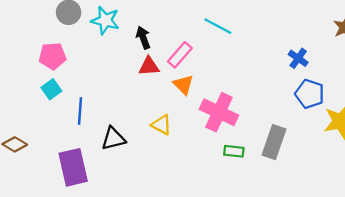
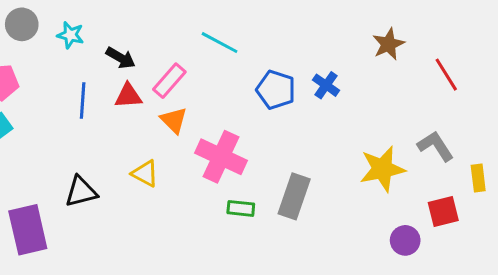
cyan star: (105, 20) -> (70, 35), size x0.7
black arrow: (143, 38) -> (121, 58), turned 140
blue pentagon: (310, 94) -> (276, 90), moved
blue line: (80, 111) -> (83, 100), moved

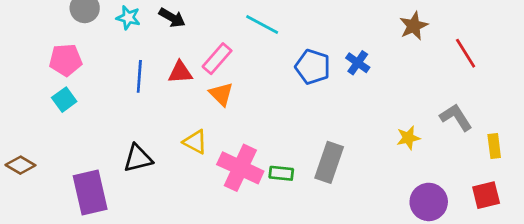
black arrow: (121, 58) -> (172, 18), moved
pink cross: (221, 157) -> (240, 168), moved
yellow star: (382, 169) -> (408, 138), size x0.6
red square: (443, 211) -> (486, 195), moved
purple circle: (405, 240) -> (429, 202), size x1.4

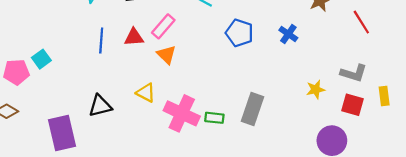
pink pentagon: (66, 60) -> (16, 72), moved
blue cross: (358, 63) -> (288, 34), moved
gray L-shape: (456, 117) -> (354, 73), turned 140
red square: (486, 195) -> (353, 105), moved, turned 30

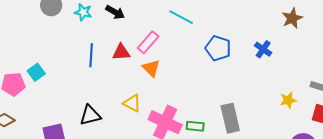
gray rectangle: (252, 109) -> (230, 118), turned -32

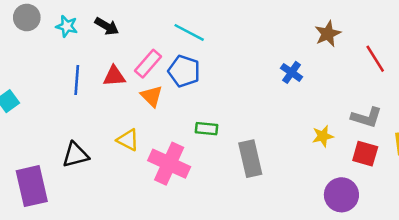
blue pentagon: (218, 48) -> (184, 71), moved
green rectangle: (195, 126) -> (207, 129), moved

